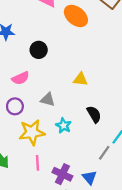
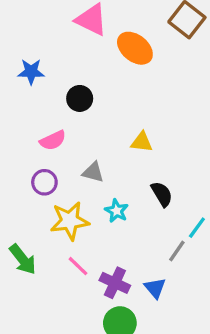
pink line: (38, 163) -> (78, 266), turned -42

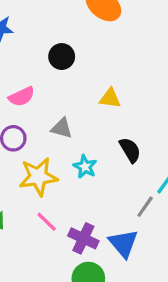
black circle: (80, 98) -> (62, 57), moved
blue triangle: (155, 288) -> (123, 243), size x1.4

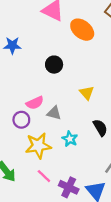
pink semicircle: (22, 97) -> (35, 103), moved
yellow triangle: (110, 98) -> (87, 93), turned 42

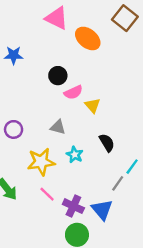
pink semicircle: (35, 103) -> (73, 92), moved
purple circle: (21, 120) -> (14, 129), moved

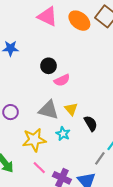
orange ellipse: (88, 38) -> (79, 21), moved
yellow triangle: (93, 106) -> (71, 109), moved
gray triangle: (58, 127) -> (49, 110), size x1.5

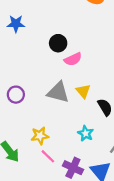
cyan star: (63, 134) -> (86, 133), moved
yellow star: (34, 140) -> (40, 136), moved, size x0.7

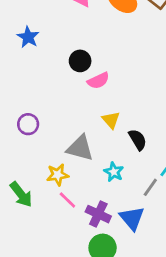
blue star: (16, 24) -> (28, 37), turned 30
gray triangle: (58, 92) -> (80, 148), moved

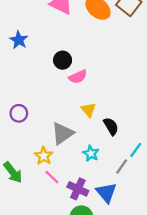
gray triangle: (80, 148) -> (63, 133), turned -50
yellow star: (58, 175) -> (44, 156), turned -30

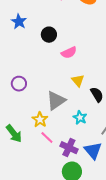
black circle: (63, 60) -> (49, 35), moved

